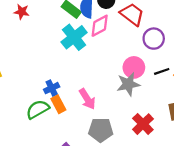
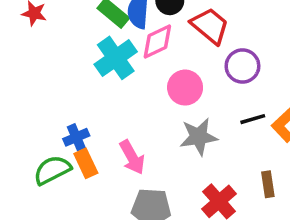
pink circle: (134, 67) -> (185, 88), moved

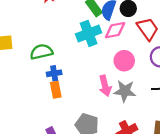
pink arrow: (132, 157) -> (105, 86), moved
green semicircle: (52, 170) -> (41, 52), moved

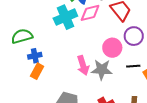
pink circle: (124, 61) -> (112, 48), moved
orange rectangle: (56, 90) -> (37, 71), turned 42

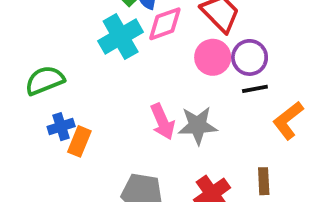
pink circle: (112, 48) -> (213, 57), moved
blue cross: (35, 56) -> (61, 127), moved
black line: (133, 66) -> (255, 89), moved

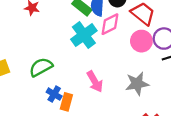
pink arrow: (163, 122) -> (95, 82), moved
blue cross: (61, 127) -> (54, 94), turned -35

